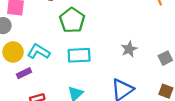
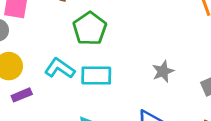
cyan L-shape: (39, 52) -> (60, 68), moved

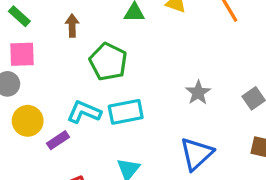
purple rectangle: (22, 95) -> (58, 140), moved

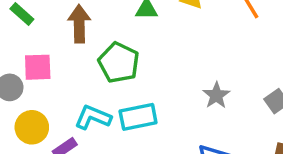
brown arrow: (72, 26) -> (79, 24), size x1.5
pink square: (22, 54) -> (38, 67), moved

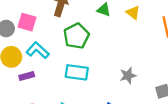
cyan L-shape: (93, 117) -> (38, 50), moved

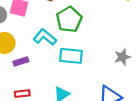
cyan L-shape: (38, 50) -> (45, 37), moved

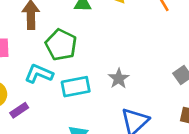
gray star: (122, 57) -> (119, 78), moved

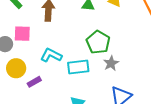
green pentagon: (61, 45) -> (98, 42), moved

